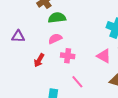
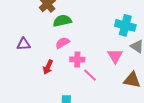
pink triangle: (104, 56) -> (115, 56), turned 35
pink line: (77, 82) -> (90, 75), moved

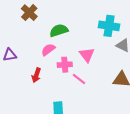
green semicircle: (62, 21) -> (59, 30), moved
pink triangle: (115, 56) -> (87, 55), moved

